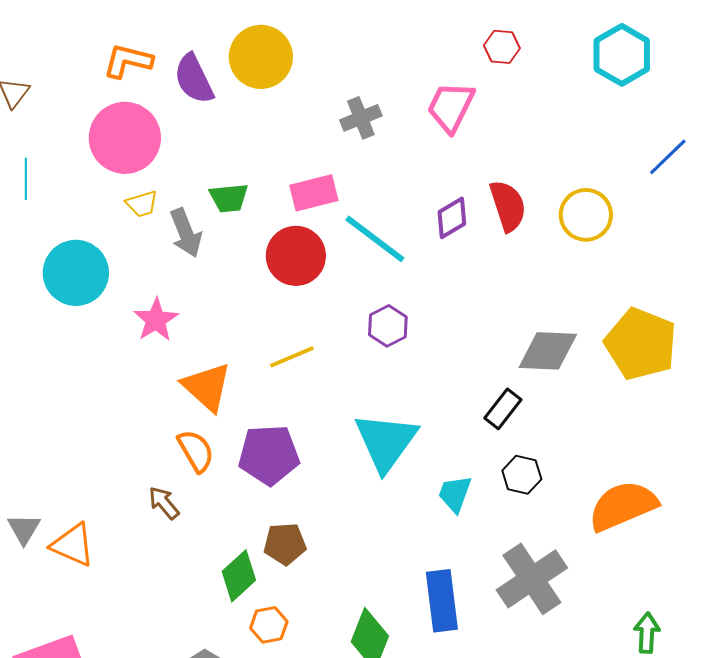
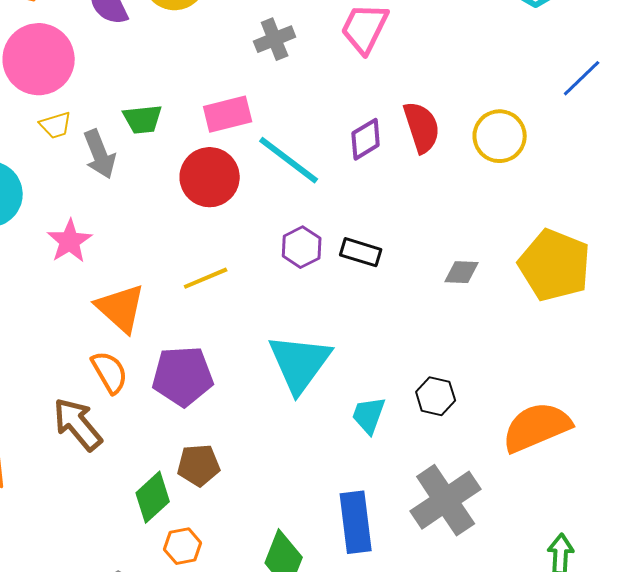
gray diamond: (548, 351) -> (462, 272), size x0.6
black rectangle: (503, 409) -> (361, 252), moved, turned 69
brown arrow: (164, 503) -> (78, 424), size x1.6

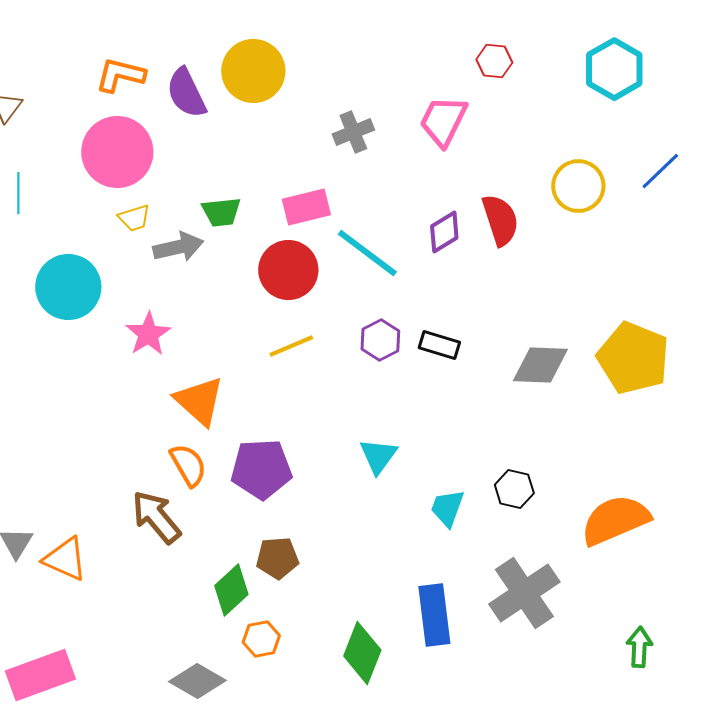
yellow circle: (500, 136) -> (578, 186), moved
gray arrow: (100, 154) -> (178, 247), turned -81
gray diamond: (462, 272) -> (540, 365), size x1.6
yellow line: (206, 278) -> (291, 346), moved
cyan triangle: (300, 363) -> (378, 456), size x0.6

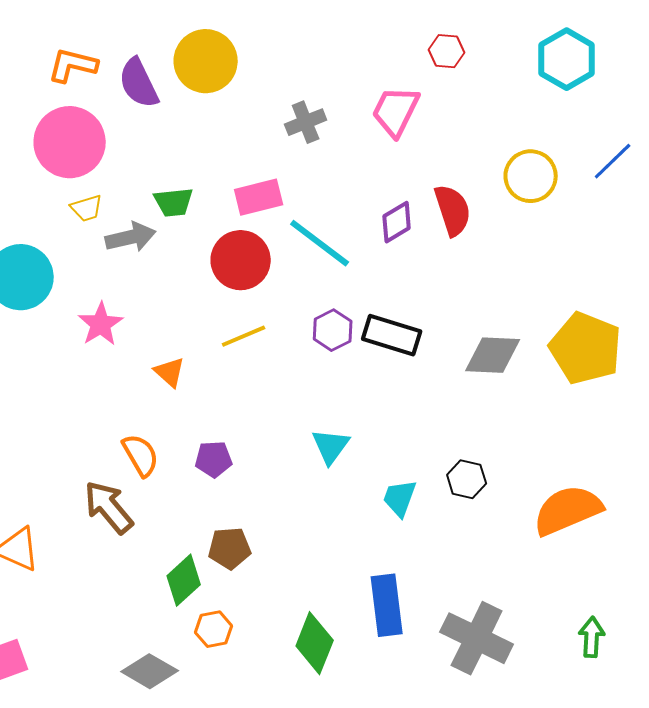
black rectangle: (439, 345) -> (392, 335), size x1.4
orange triangle: (199, 401) -> (170, 372), moved, size x0.6
purple pentagon: (261, 469) -> (214, 459), size x0.6
gray cross: (524, 593) -> (477, 638), moved, turned -30

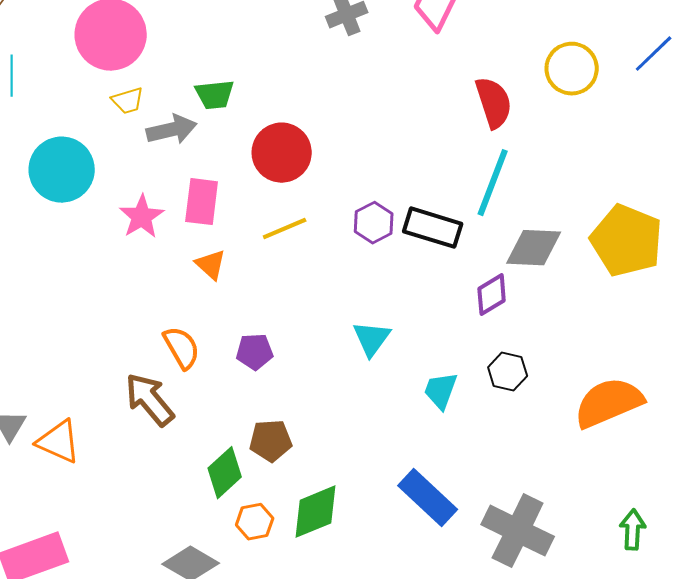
pink rectangle: (259, 197) -> (202, 202), moved, turned -69
purple diamond: (397, 222) -> (492, 295), moved
cyan line: (320, 243) -> (493, 183), moved, turned 74
blue rectangle: (387, 605) -> (428, 498), turned -40
green diamond: (315, 643) -> (316, 512), moved, turned 46

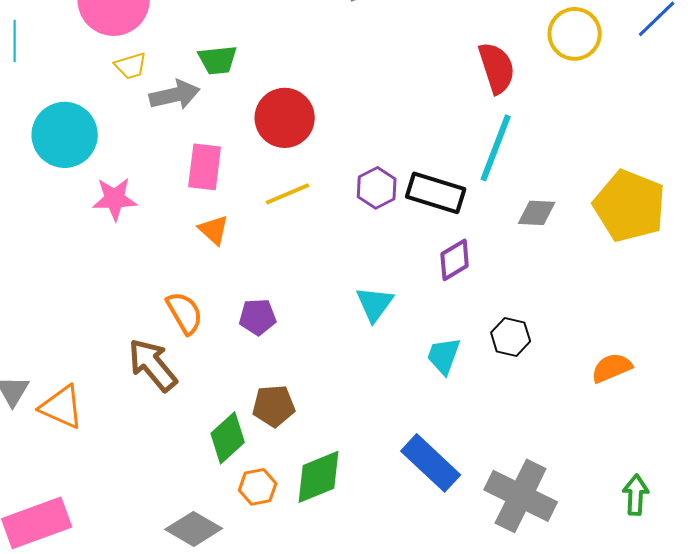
pink star: (142, 217) -> (115, 199), moved, turned 30
gray diamond: (534, 248) -> (537, 213), size x0.7
purple diamond: (492, 295) -> (455, 260), moved
orange semicircle: (609, 403) -> (612, 368), size x0.6

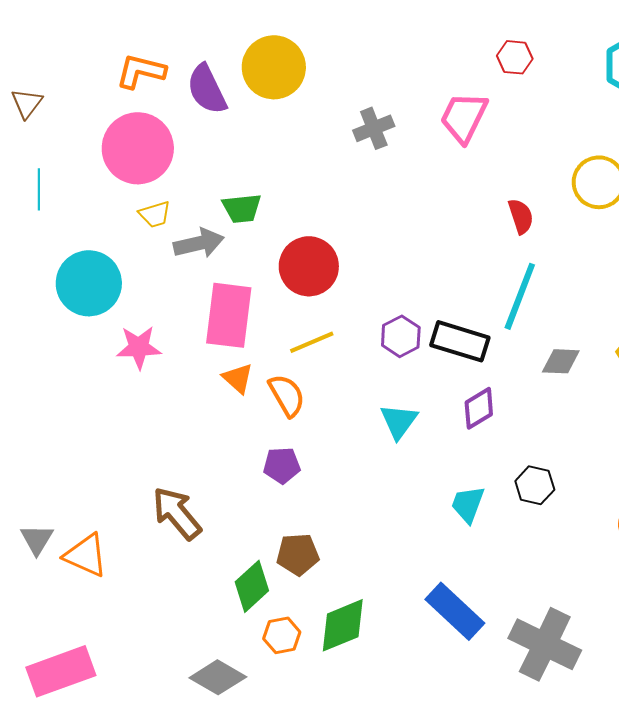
red semicircle: (497, 68) -> (521, 216), size x0.7
pink rectangle: (205, 167) -> (229, 315), size x1.4
cyan triangle: (375, 304) -> (399, 421), moved
orange semicircle: (185, 313) -> (287, 395), moved

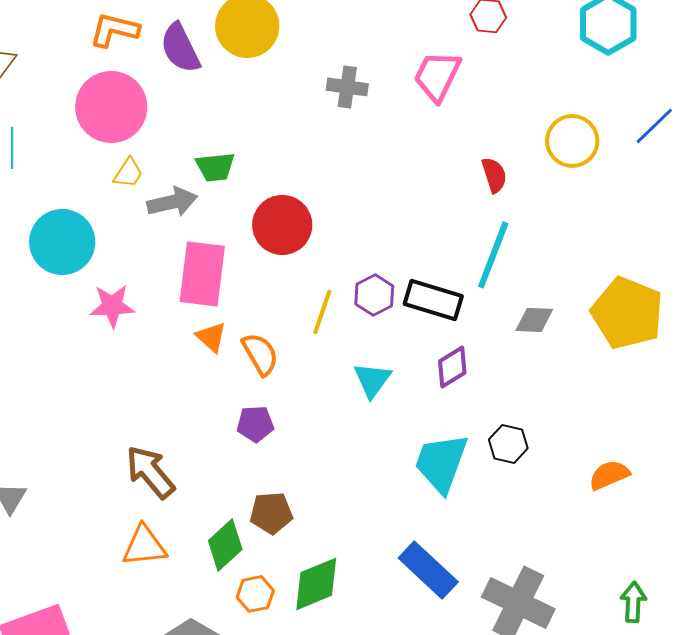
gray cross: (374, 128) -> (347, 87), turned 30
yellow trapezoid: (155, 214) -> (128, 173), turned -40
yellow line: (312, 342) -> (322, 312), moved, turned -48
cyan trapezoid: (468, 504) -> (441, 463), size x1.6
orange triangle: (86, 555) -> (144, 546), moved, turned -30

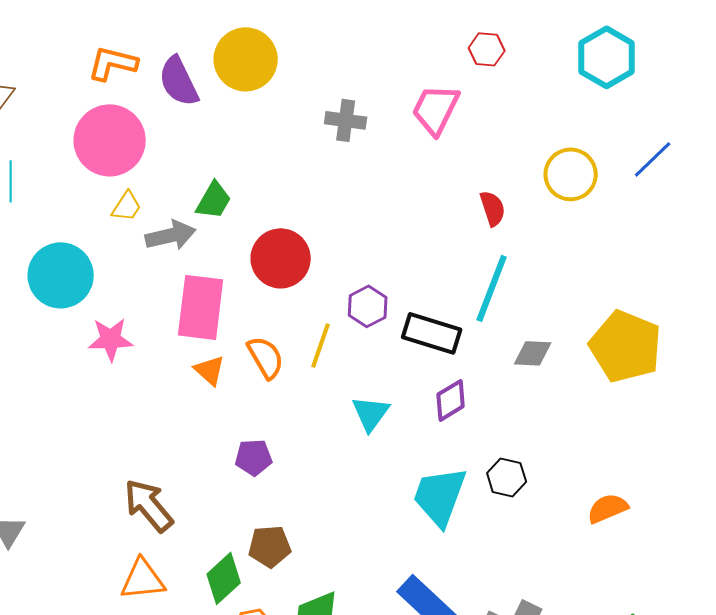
green trapezoid: (215, 167) -> (214, 200), turned -54
purple hexagon: (374, 295) -> (368, 306), moved
orange semicircle: (260, 354) -> (266, 357), moved

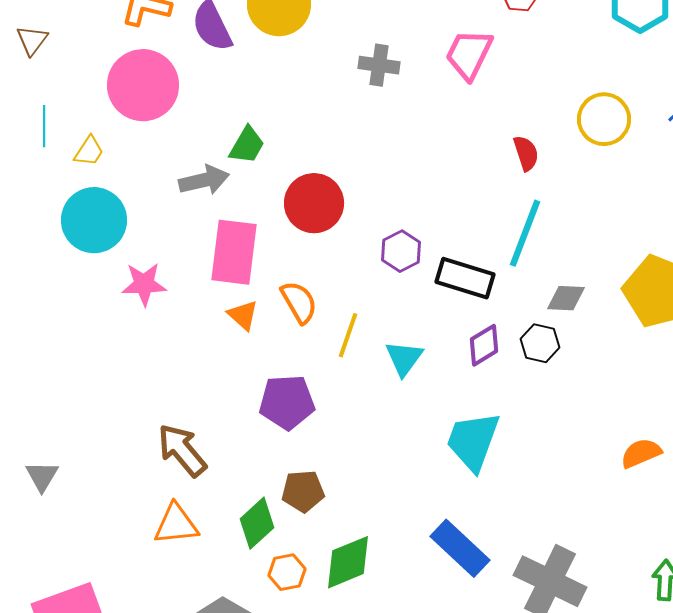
yellow trapezoid: (127, 206) -> (89, 151), moved
yellow line: (321, 345) -> (348, 335), moved
purple pentagon: (254, 457) -> (287, 402), size x1.5
black hexagon: (507, 477) -> (540, 343), moved

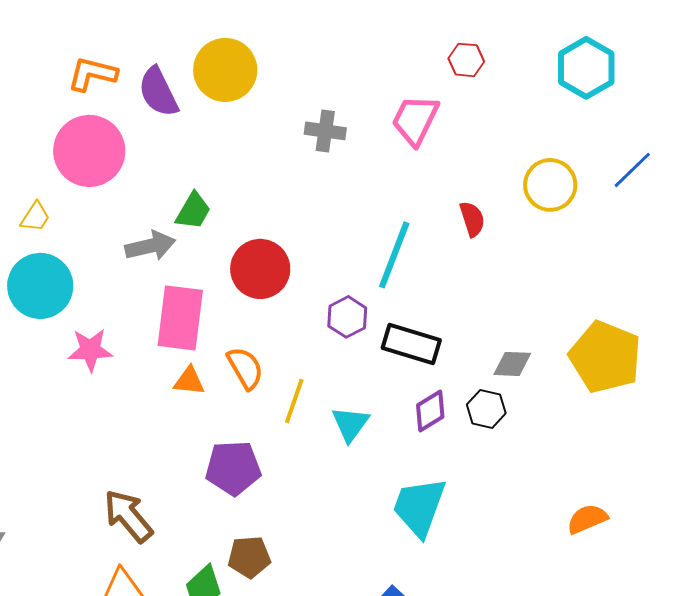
cyan line: (525, 233) -> (394, 255), moved
orange triangle: (243, 315) -> (189, 381), turned -36

